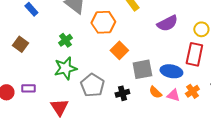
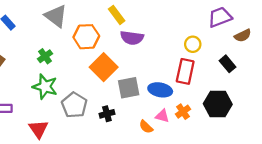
purple semicircle: (167, 23) -> (132, 38), moved, turned 35
orange square: (119, 50) -> (104, 67), size x1.4
green star: (65, 68) -> (45, 87), turned 30
orange semicircle: (155, 92) -> (146, 127), moved

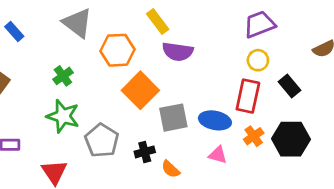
purple trapezoid: (220, 17) -> (259, 24), moved
black rectangle: (228, 64) -> (290, 86), moved
orange cross: (183, 112) -> (254, 136), moved
orange semicircle: (146, 127) -> (171, 169), moved

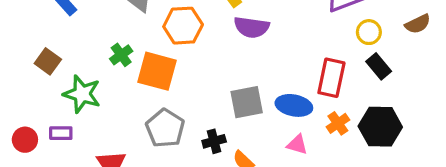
yellow circle: (258, 60) -> (369, 32), moved
orange square: (140, 90) -> (157, 71), moved, turned -30
green star: (63, 116) -> (82, 94), moved

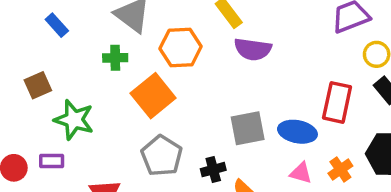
green cross: (121, 55) -> (115, 58), moved, turned 35
brown square: (48, 61) -> (38, 85), turned 30
orange square: (157, 71) -> (153, 96), turned 36
orange cross: (338, 123) -> (340, 170), moved

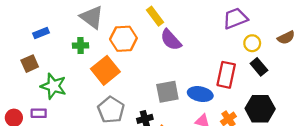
blue rectangle: (57, 25) -> (41, 33), moved, turned -70
purple semicircle: (253, 49) -> (171, 40), turned 40

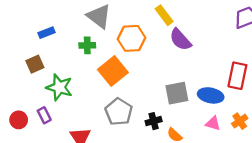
purple rectangle: (39, 113) -> (44, 115), turned 63

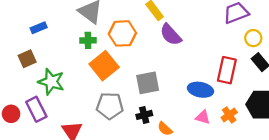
green cross: (87, 45) -> (88, 40), moved
gray square: (177, 93) -> (148, 83), moved
gray pentagon: (119, 112) -> (110, 106), turned -30
purple rectangle: (44, 115) -> (36, 109), size x1.5

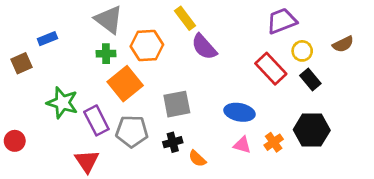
brown square: (27, 59) -> (22, 63), moved
red rectangle: (227, 70) -> (271, 69), moved, turned -55
purple rectangle: (36, 109) -> (96, 120), moved

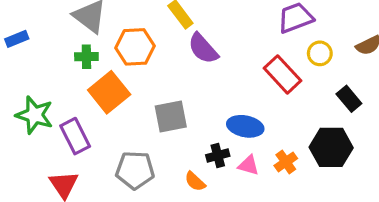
black rectangle: (310, 80) -> (349, 99), moved
gray pentagon: (132, 131) -> (135, 170), moved
black cross: (173, 142) -> (218, 156), moved

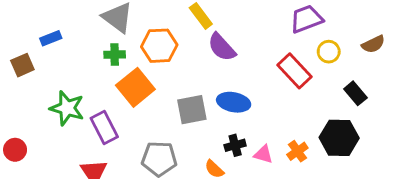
blue ellipse: (245, 126) -> (234, 102), moved

